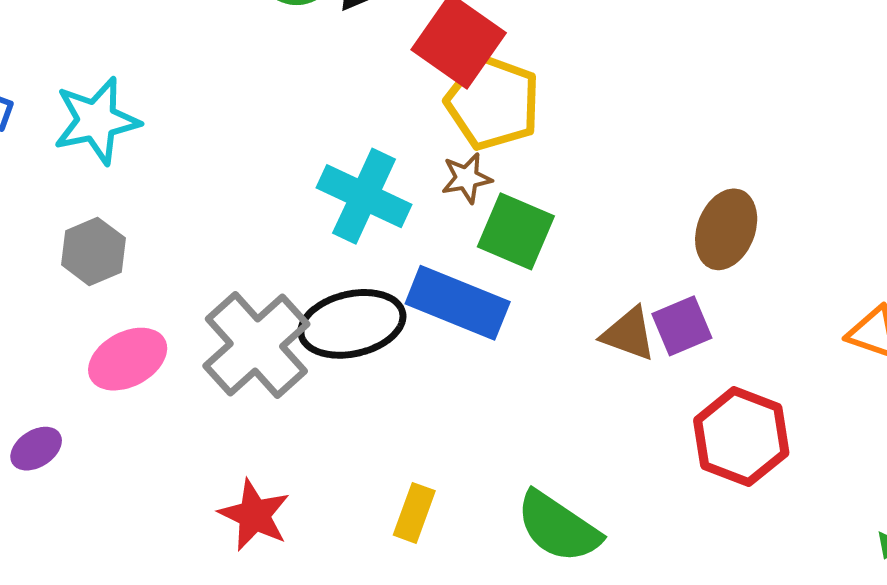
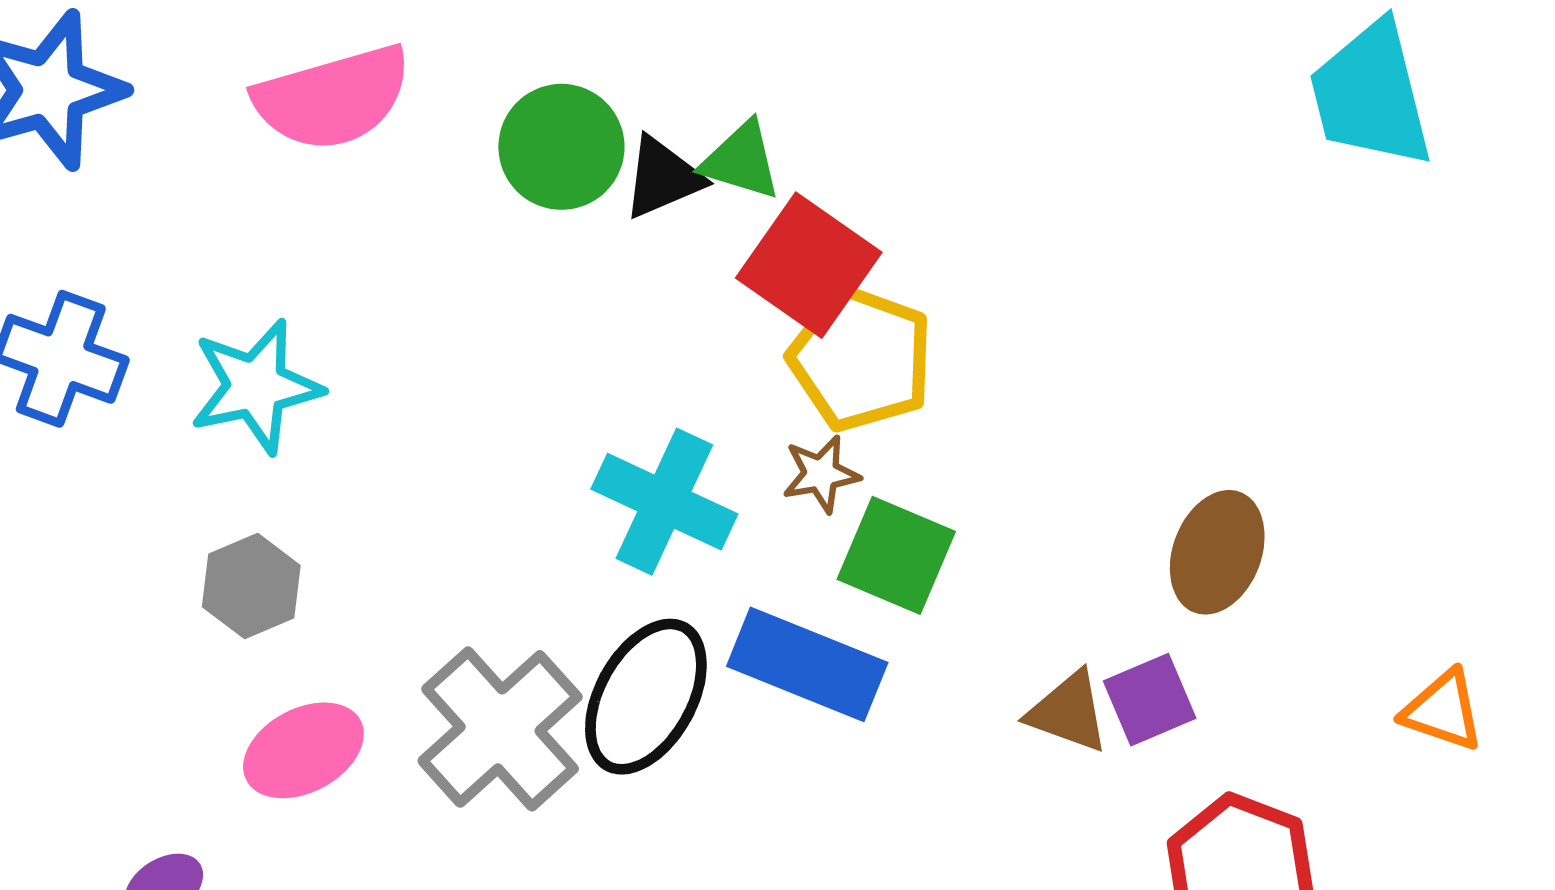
black ellipse: (352, 324) -> (646, 697), turned -48

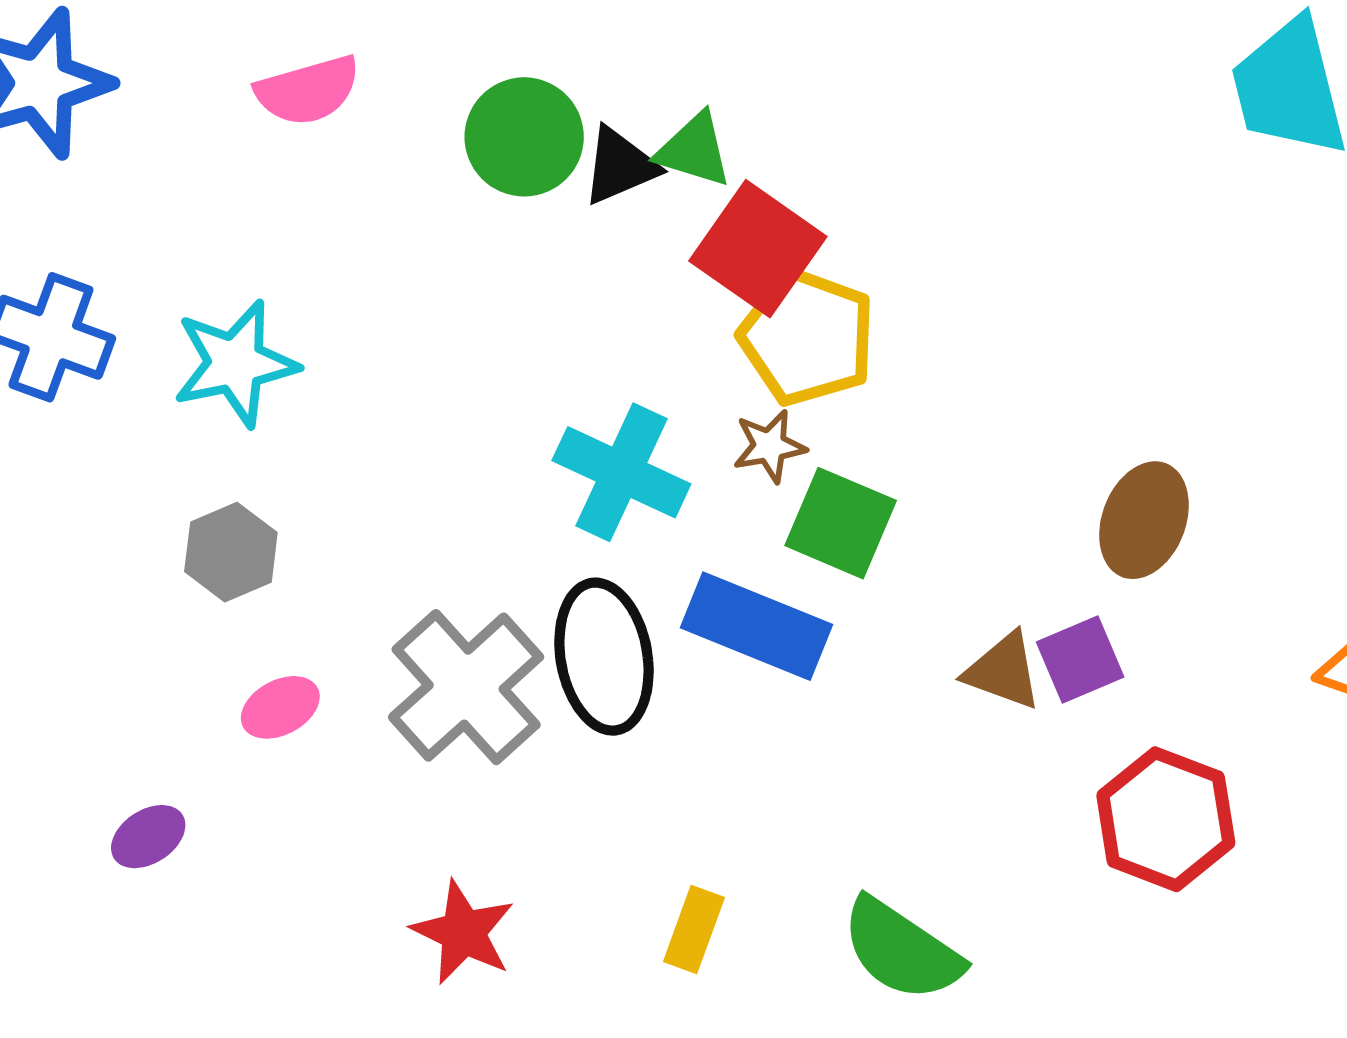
pink semicircle: (333, 98) -> (308, 90), size x0.7
black ellipse: (646, 697) -> (604, 657), turned -39
pink ellipse: (303, 750) -> (280, 707), size x0.7

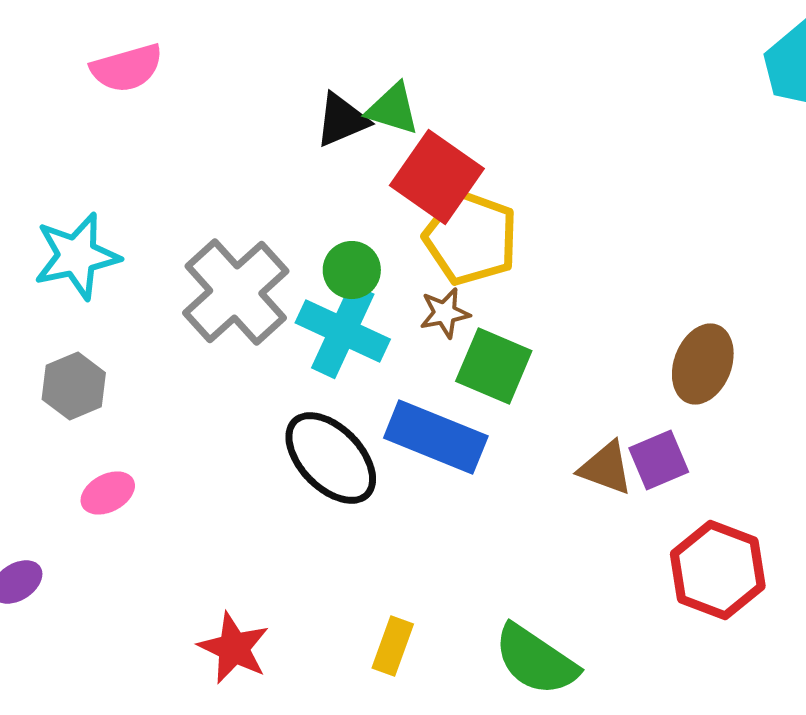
green circle: (524, 137) -> (352, 270), moved, size x0.7
black ellipse: (604, 657) -> (331, 458), turned -34
gray cross: (466, 687) -> (236, 292), moved

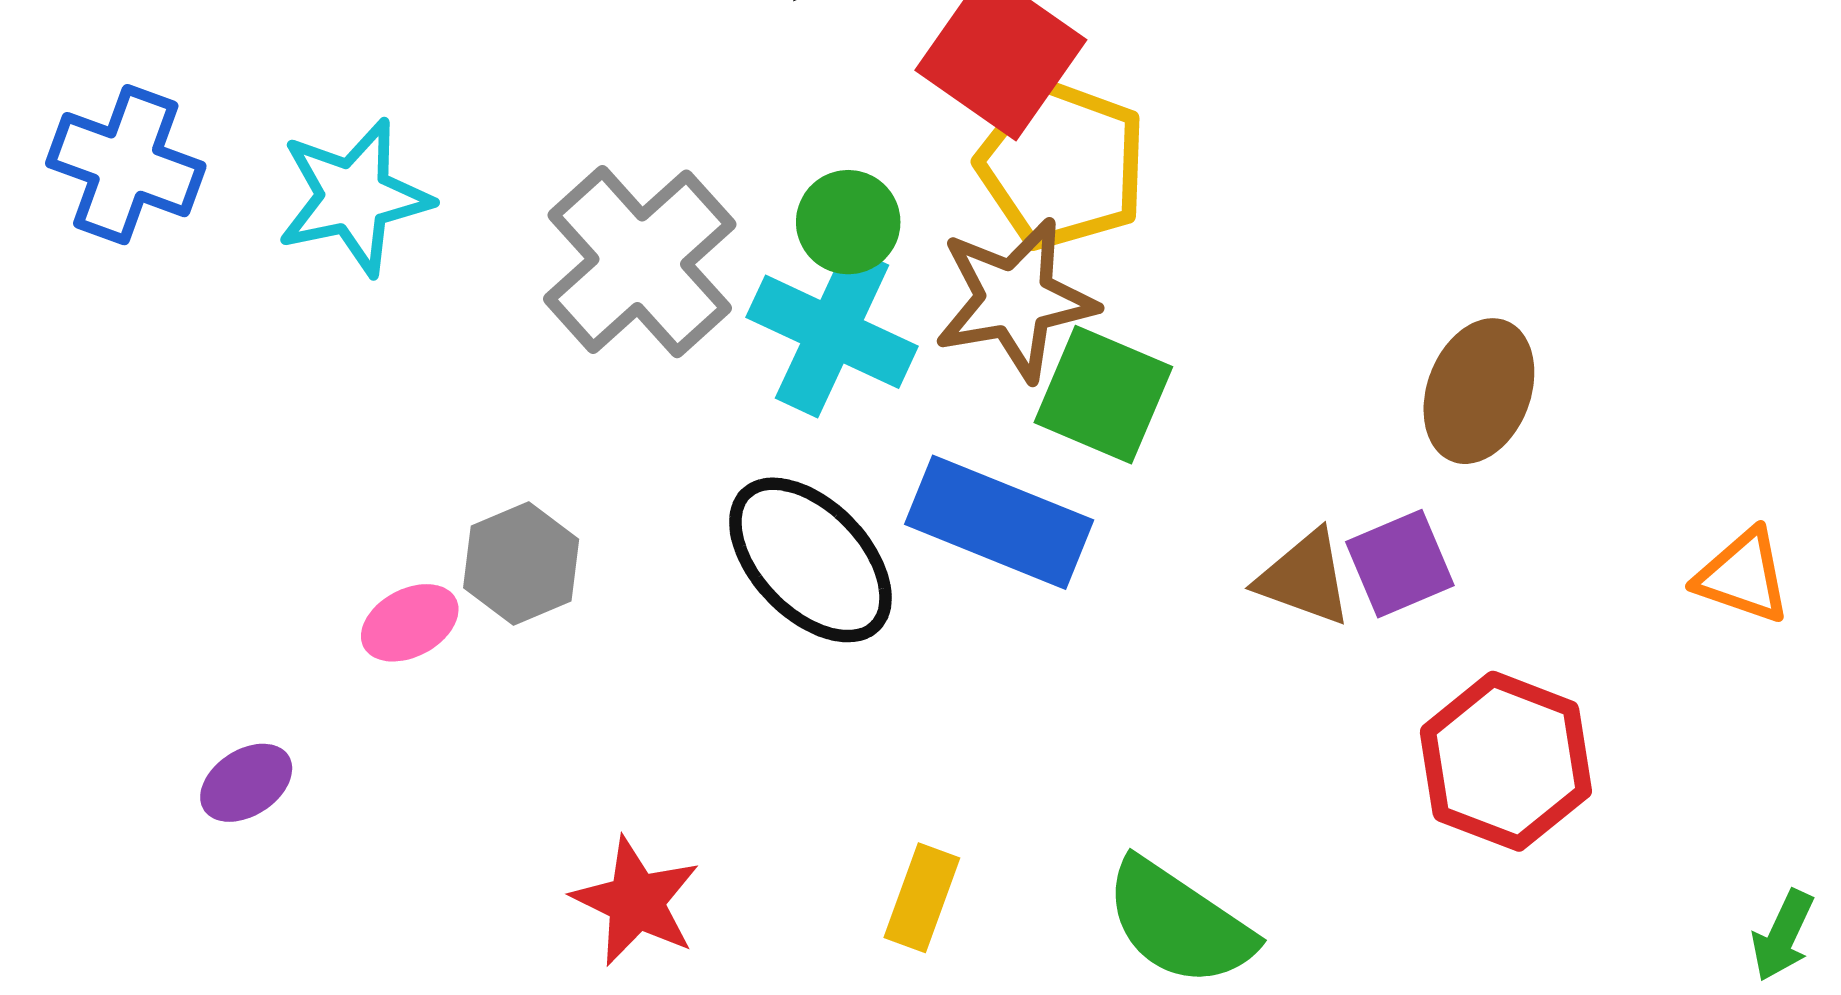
brown star: (445, 313) -> (1015, 299), size x1.8
gray hexagon: (74, 386) -> (521, 564), moved

